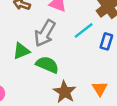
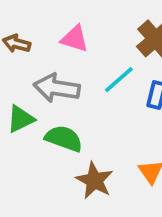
gray arrow: (45, 33) -> (57, 88), turned 72

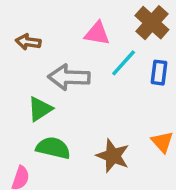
pink triangle: (75, 39) -> (97, 33), moved
green semicircle: (64, 138) -> (53, 148), moved

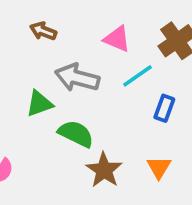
blue rectangle: (159, 73) -> (164, 108), moved
green semicircle: (53, 148) -> (76, 134), moved

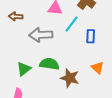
green triangle: (39, 104) -> (24, 69), moved

